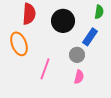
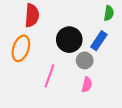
black circle: (63, 21) -> (69, 40), moved
orange ellipse: (19, 44) -> (21, 48), turned 40

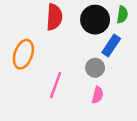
red semicircle: (32, 15) -> (54, 17), moved
black circle: (69, 40) -> (95, 20), moved

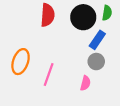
orange ellipse: (23, 54) -> (21, 62), moved
gray circle: (95, 68) -> (96, 62), moved

